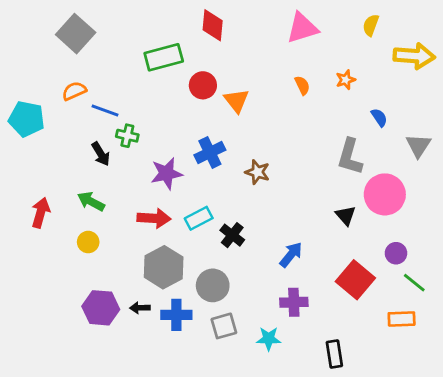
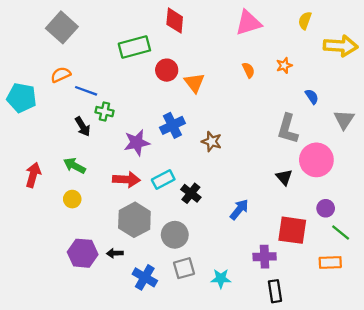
red square: (355, 280) -> (292, 230), turned -32
purple cross: (294, 302) -> (265, 257), moved
blue cross: (176, 315) -> (145, 277), moved, turned 30

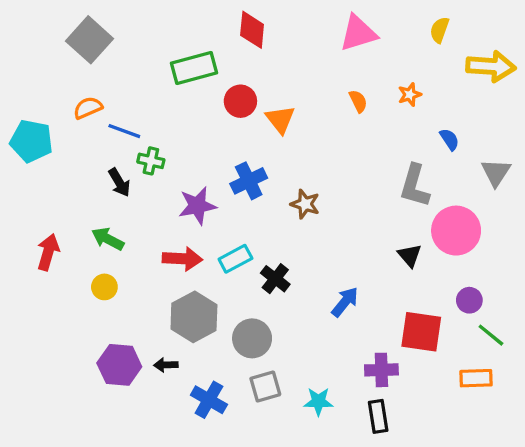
black rectangle: (275, 291) -> (378, 416), moved

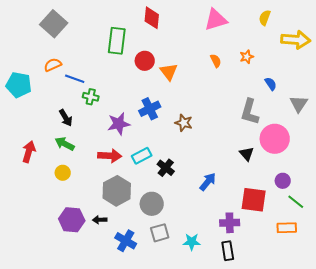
green rectangle: (194, 68) -> (117, 41), turned -68
black arrow: (119, 182) -> (66, 118), moved

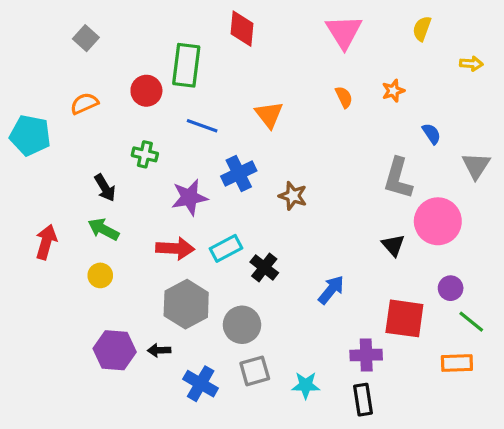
pink triangle: (216, 20) -> (344, 32), turned -45
gray square: (54, 24) -> (86, 38), size x0.6
yellow arrow: (296, 40) -> (471, 64), size x0.5
red circle: (145, 61) -> (146, 91), moved
blue line: (75, 79) -> (202, 126), moved

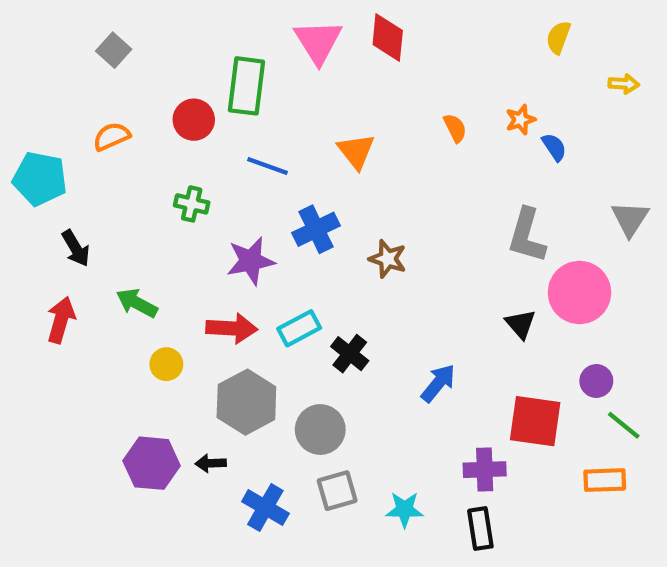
red diamond: (242, 29) -> (388, 37), moved
pink triangle: (344, 32) -> (318, 42), moved
blue semicircle: (431, 134) -> (554, 147), moved
black arrow: (105, 188) -> (76, 248), moved
yellow circle: (100, 275) -> (166, 364), moved

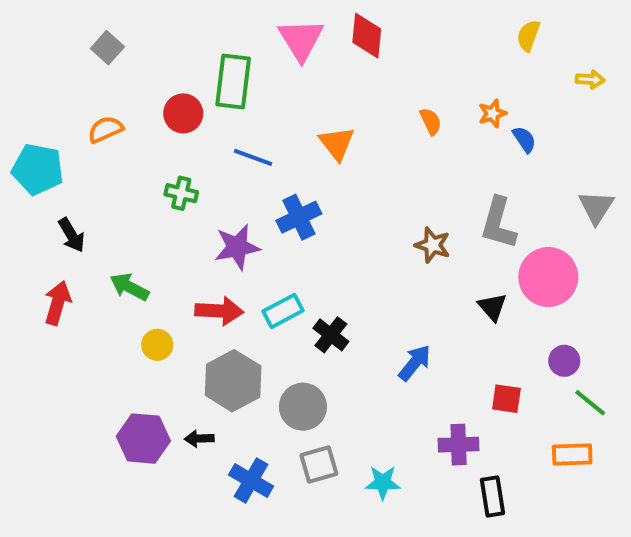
brown star: (388, 259) -> (433, 245), moved
red square: (535, 421) -> (506, 399), size x0.6
black rectangle: (480, 529) -> (492, 496), moved

